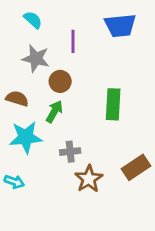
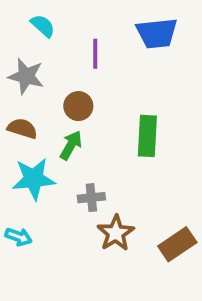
gray star: (36, 58) -> (26, 76), moved
brown rectangle: (136, 167) -> (177, 244), moved

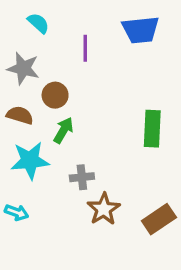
brown circle: (78, 106) -> (55, 95), moved
green rectangle: (147, 136) -> (152, 129), moved

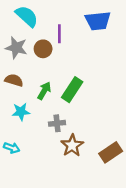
cyan semicircle: (38, 23) -> (27, 16), size x1.5
brown circle: (55, 95) -> (43, 49), moved
green rectangle: (152, 129) -> (72, 90), moved, turned 30
cyan star: (30, 160) -> (21, 112), size x0.7

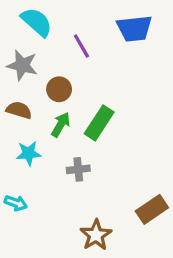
purple line: (59, 34) -> (81, 46), turned -30
brown circle: (43, 49) -> (59, 89), moved
brown star: (72, 145) -> (96, 235), moved

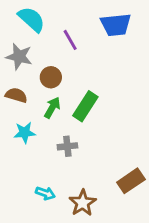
cyan arrow: (16, 203) -> (45, 193), moved

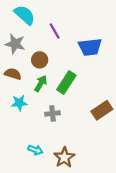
blue trapezoid: (116, 25) -> (90, 47), moved
brown rectangle: (131, 181) -> (102, 110), moved

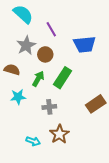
gray star: (15, 44) -> (26, 45), moved, turned 30
brown circle: (40, 60) -> (45, 54), moved
brown star: (64, 157) -> (59, 134), moved

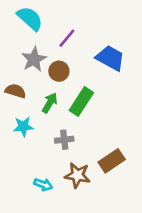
purple line: (51, 29) -> (67, 38), turned 70
blue trapezoid: (85, 44) -> (110, 58), turned -145
brown rectangle: (96, 104) -> (112, 161), moved
brown star: (59, 134) -> (77, 175), turned -30

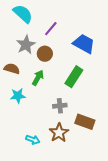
green rectangle: (81, 101) -> (74, 77), moved
gray cross: (64, 140) -> (60, 106), moved
brown rectangle: (112, 161) -> (85, 122), turned 54
brown star: (77, 175) -> (59, 133), turned 30

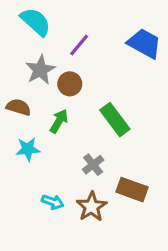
blue trapezoid: (84, 44) -> (144, 43), moved
green rectangle: (74, 77) -> (115, 120), turned -70
gray cross: (60, 106) -> (93, 165), turned -32
cyan arrow: (33, 140) -> (53, 202), moved

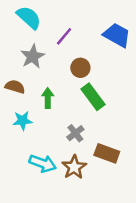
brown circle: (70, 84) -> (80, 68), moved
green arrow: (59, 121) -> (48, 98), turned -30
cyan arrow: (53, 202) -> (43, 163), size x1.5

